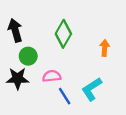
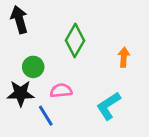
black arrow: (15, 30) -> (19, 20), moved
blue line: (65, 96) -> (46, 116), moved

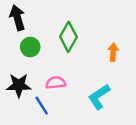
green circle: (33, 67) -> (30, 47), moved

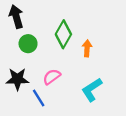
orange arrow: (113, 52) -> (87, 48), moved
pink semicircle: (56, 83) -> (52, 77), turned -30

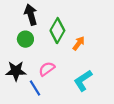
black arrow: (16, 17) -> (31, 15), moved
orange arrow: (87, 48) -> (79, 43), turned 32

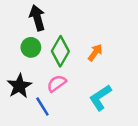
green diamond: (57, 31) -> (60, 51), moved
black star: (16, 71) -> (19, 86), turned -30

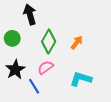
green circle: (31, 47) -> (12, 38), moved
cyan L-shape: (100, 98) -> (81, 79), turned 50

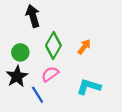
green circle: (12, 38) -> (20, 52), moved

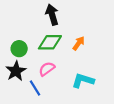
black arrow: (33, 16) -> (52, 15), moved
green diamond: (53, 46) -> (50, 42), turned 60

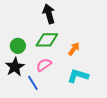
orange arrow: (79, 43) -> (74, 49), moved

